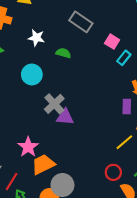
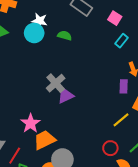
pink square: (112, 42) -> (115, 18), moved
cyan circle: (32, 74) -> (34, 33), moved
purple triangle: (65, 117) -> (66, 96), turned -30

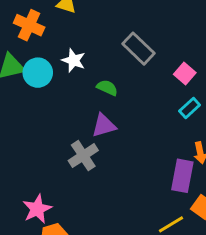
cyan circle: (34, 33) -> (38, 73), moved
purple rectangle: (124, 86) -> (182, 176), size x1.5
purple triangle: (66, 96) -> (104, 125), moved

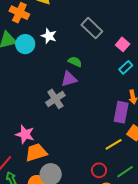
green semicircle: (107, 88) -> (75, 62), moved
pink star: (37, 209) -> (25, 134), turned -30

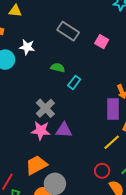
cyan rectangle: (126, 67) -> (74, 82), moved
purple triangle: (69, 79) -> (64, 130), moved, turned 30
pink star: (25, 134) -> (41, 131), moved

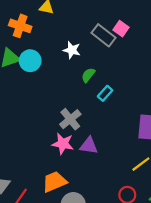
pink square: (102, 42) -> (121, 29), moved
white star: (27, 47) -> (72, 50), moved
green semicircle: (58, 68) -> (88, 75), turned -72

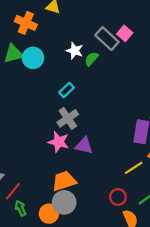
green semicircle: (88, 75) -> (91, 59), moved
cyan rectangle: (105, 93) -> (66, 90), moved
orange trapezoid: (54, 182) -> (64, 181), moved

